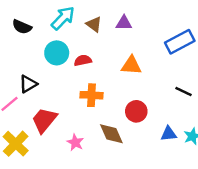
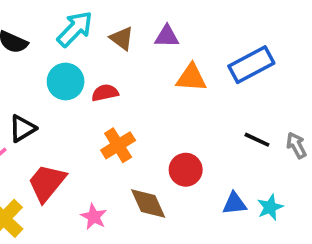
orange triangle: (131, 65) -> (191, 78), moved
orange cross: (92, 95) -> (118, 145), turned -35

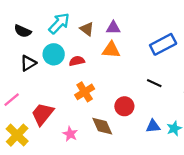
orange triangle: (191, 78) -> (111, 50), moved
black triangle: (22, 128) -> (28, 63), moved
black line: (257, 140) -> (154, 83), moved

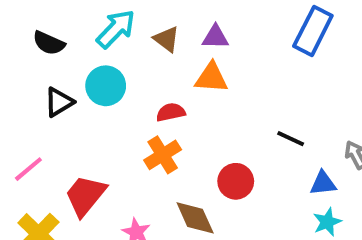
blue rectangle: (163, 44) -> (313, 31), moved, turned -35
red semicircle: (77, 61) -> (171, 112), moved
blue triangle: (153, 126) -> (323, 183), moved

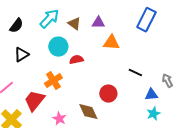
black semicircle: (49, 43) -> (16, 26), turned -77
orange triangle: (211, 78) -> (111, 43), moved
cyan circle: (106, 86) -> (58, 47), moved
orange cross: (163, 155) -> (53, 81), moved

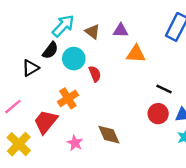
black semicircle: (16, 26) -> (50, 50), moved
red semicircle: (76, 60) -> (95, 74), turned 80
red circle: (108, 94) -> (158, 114), moved

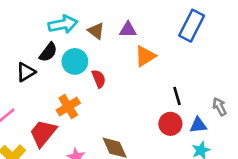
cyan arrow: (63, 26) -> (63, 24), turned 35
orange triangle: (136, 54) -> (145, 56), turned -36
black line: (164, 89) -> (177, 96), turned 49

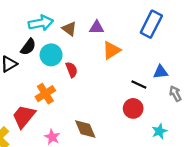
black line: (177, 96) -> (139, 85), turned -49
blue triangle: (198, 125) -> (160, 72), moved

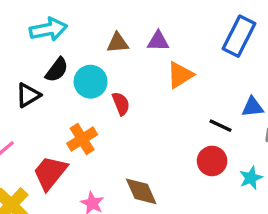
cyan arrow: (41, 23) -> (48, 29), moved
brown triangle: (69, 29) -> (118, 43), turned -42
cyan star: (159, 131) -> (251, 178), moved

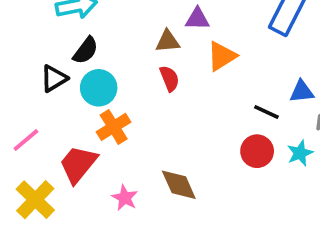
brown triangle: (118, 43) -> (168, 41), moved
cyan circle: (91, 82) -> (99, 88), moved
red semicircle: (121, 104) -> (169, 78), moved
cyan star: (251, 178) -> (300, 153), moved

